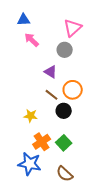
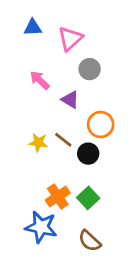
pink triangle: (73, 28) -> (70, 39), moved
pink arrow: (32, 40) -> (40, 80), moved
brown line: (52, 95) -> (63, 140), moved
yellow star: (31, 116) -> (38, 142), moved

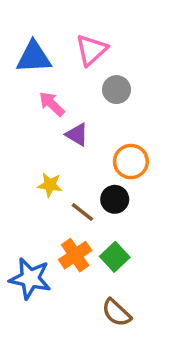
blue triangle: (33, 28) -> (34, 57), moved, size x1.5
purple triangle: (70, 100) -> (77, 135), moved
brown line: (63, 140) -> (82, 212), moved
blue star: (41, 227) -> (30, 278), moved

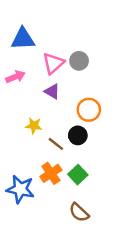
pink triangle: (91, 50) -> (53, 63), moved
pink arrow: (52, 104) -> (15, 77), moved, turned 114

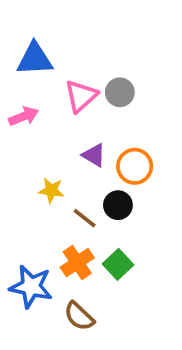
purple triangle: (52, 91) -> (94, 155), moved
brown semicircle: (79, 212) -> (79, 316), moved

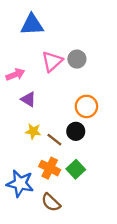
blue triangle: (35, 59) -> (32, 25), moved
purple triangle: (94, 155) -> (28, 99), moved
yellow star: (51, 190) -> (33, 131), moved
orange cross: (77, 263) -> (50, 168), turned -30

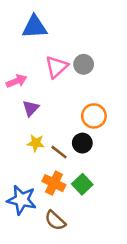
purple triangle: (28, 99) -> (31, 108), turned 42

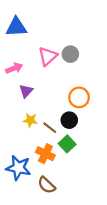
blue triangle: (35, 27) -> (16, 27), moved
green square: (82, 184) -> (67, 144), moved

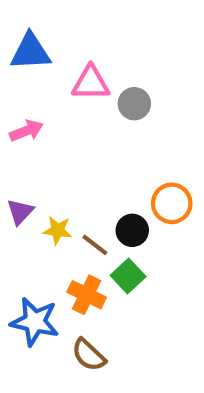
pink triangle: (48, 56) -> (91, 83), moved, turned 42
purple triangle: (26, 91) -> (20, 212), moved
orange circle: (79, 97) -> (172, 203), moved

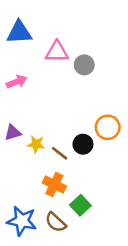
purple triangle: (20, 212) -> (13, 132), turned 30
green square: (128, 276) -> (80, 205), moved
blue star: (35, 322) -> (22, 221), moved

